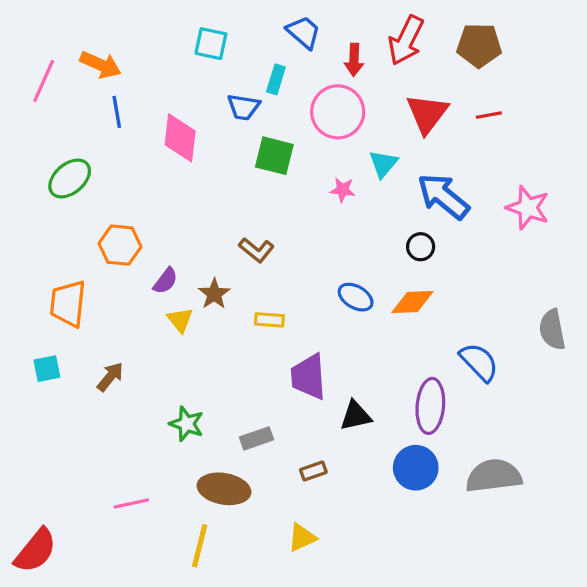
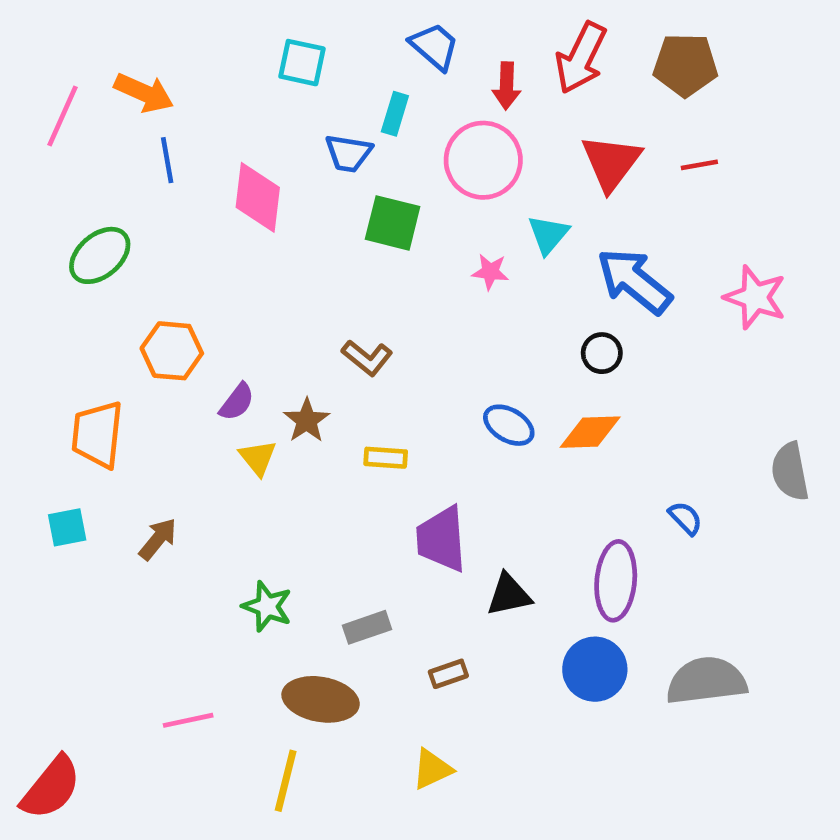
blue semicircle: (479, 362) -> (685, 518), size x0.6

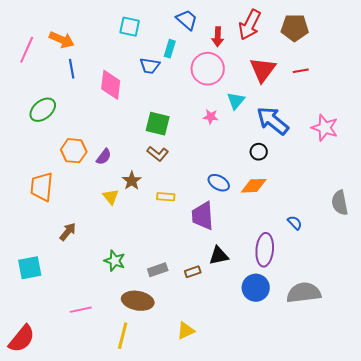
green square: (393, 223) -> (158, 124), moved
purple semicircle: (237, 402) -> (104, 157), moved
cyan square: (67, 527) -> (30, 268), moved, size x1.4
purple trapezoid: (441, 539) -> (203, 216), moved
brown rectangle: (448, 674) -> (193, 272), moved

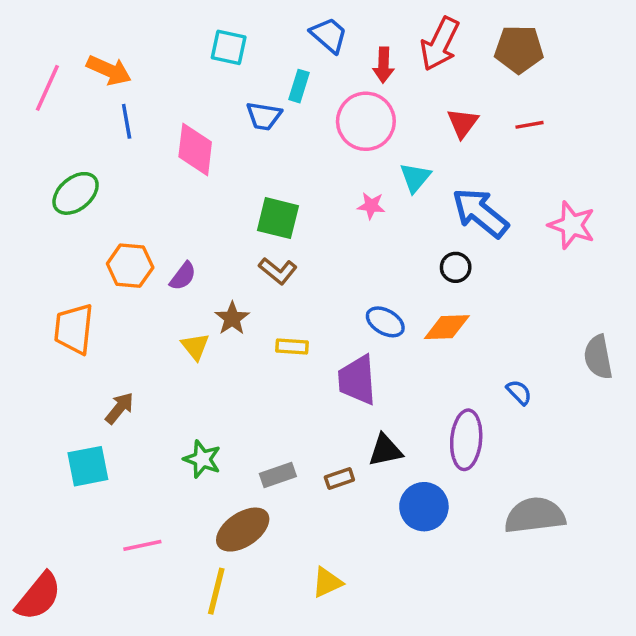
red triangle: (263, 70) -> (463, 123), size x0.7
cyan square: (30, 268) -> (88, 466), moved
blue circle: (256, 288) -> (424, 507), moved
brown ellipse: (138, 301) -> (243, 530), turned -44

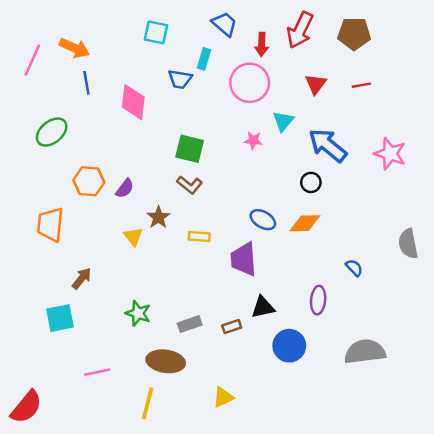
purple ellipse: (466, 440) -> (318, 300), size x0.7
brown ellipse: (243, 530) -> (166, 361), turned 42

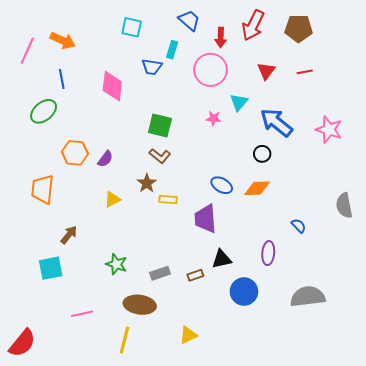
blue line: (86, 83) -> (62, 79), moved
brown star: (158, 217) -> (147, 183), moved
yellow triangle: (133, 236) -> (112, 199), turned 42

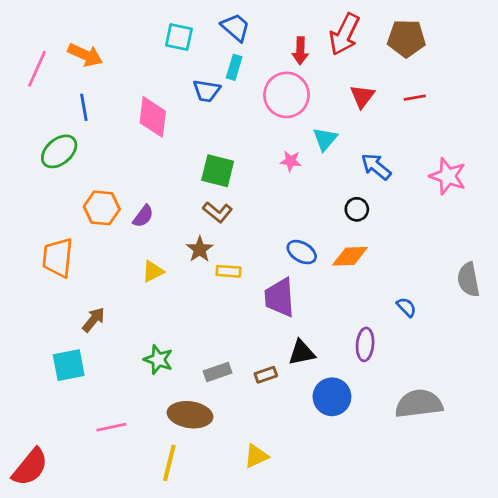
blue trapezoid: (189, 20) -> (236, 27), moved
blue arrow: (276, 122) -> (376, 167), size x0.7

